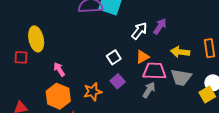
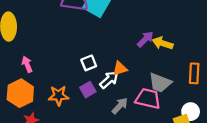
white arrow: (139, 31) -> (109, 80), moved
yellow arrow: (180, 52) -> (163, 43), moved
pink trapezoid: (154, 71) -> (148, 99), moved
gray trapezoid: (181, 77) -> (160, 83), moved

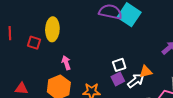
purple square: (88, 90) -> (118, 79), moved

